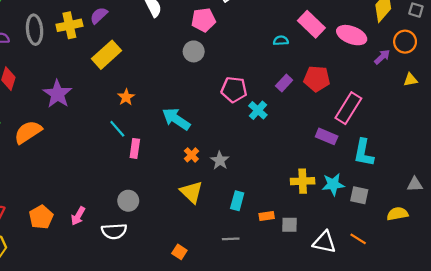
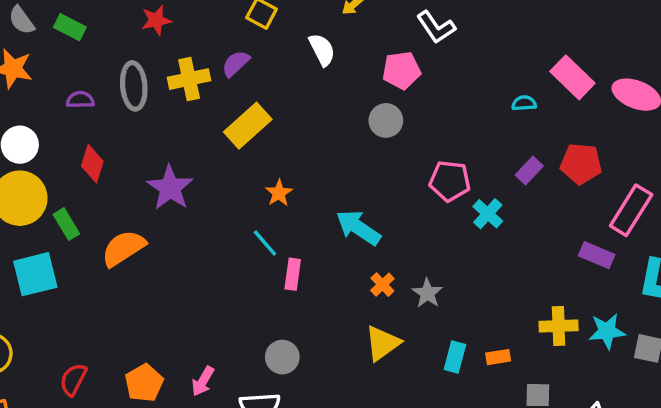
yellow triangle: (191, 192) -> (382, 343), turned 40
orange rectangle: (267, 216) -> (498, 357), moved

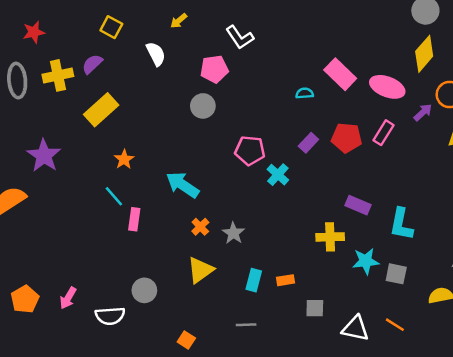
pink rectangle: (631, 210) -> (383, 133), moved, size x0.7
yellow cross: (559, 326) -> (330, 237), moved
gray circle: (282, 357) -> (144, 290), moved

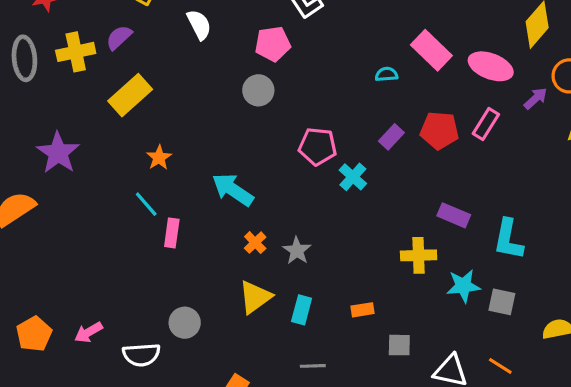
cyan rectangle: (254, 280) -> (302, 310), moved
pink arrow: (68, 298) -> (89, 332), turned 30

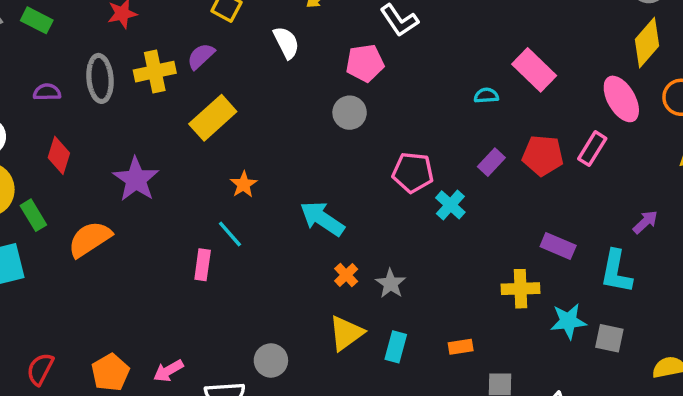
pink ellipse: (491, 66) -> (621, 99), moved, turned 39
purple arrow: (536, 98) -> (645, 222), moved
pink rectangle: (172, 233) -> (203, 265), moved

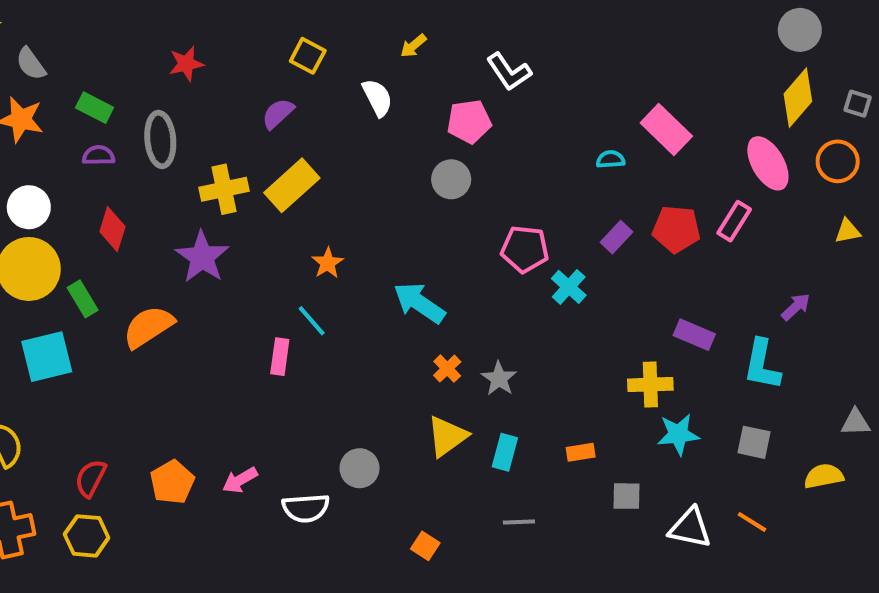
green rectangle: (37, 20) -> (95, 108), moved
yellow cross: (155, 72) -> (224, 189), moved
cyan star: (568, 321) -> (678, 434), moved

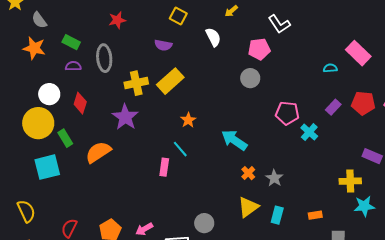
purple semicircle: (278, 114) -> (163, 45), turned -126
white circle: (29, 207) -> (49, 94), moved

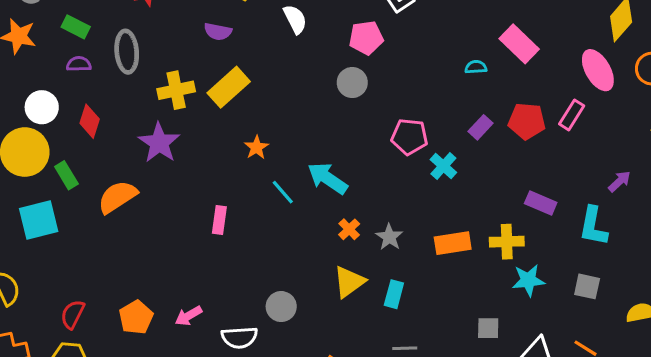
cyan line: (180, 149) -> (283, 192), moved
orange rectangle: (315, 215) -> (453, 243), moved, size x1.6

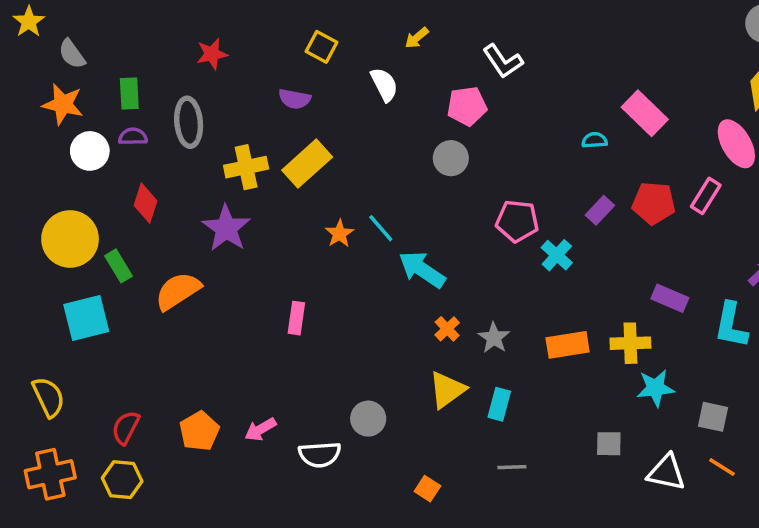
green rectangle: (76, 27) -> (129, 94), turned 60
white circle: (42, 107) -> (90, 151), moved
cyan line: (283, 192) -> (381, 228), moved
gray square: (587, 286) -> (713, 417), moved

